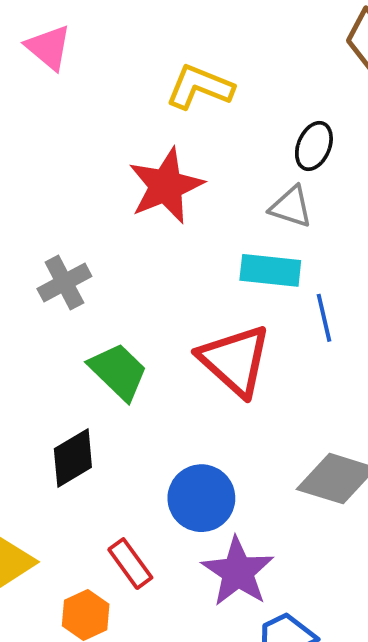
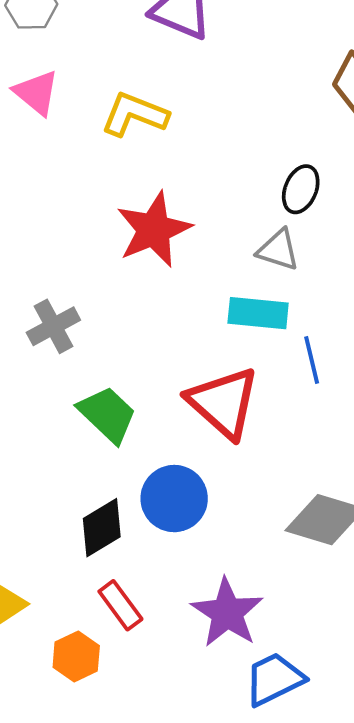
yellow L-shape: (200, 87) -> (135, 114), moved
black diamond: (73, 458) -> (102, 528), moved
blue circle: (201, 498) -> (174, 499), moved

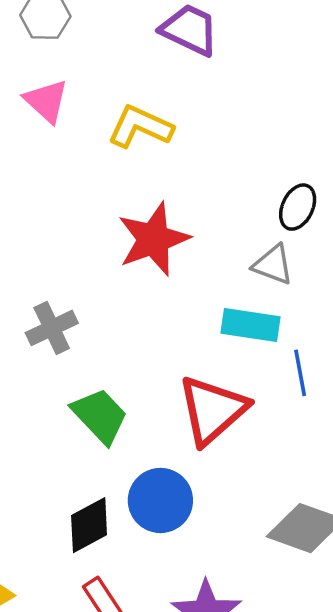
red triangle: (223, 403) -> (212, 410), turned 34

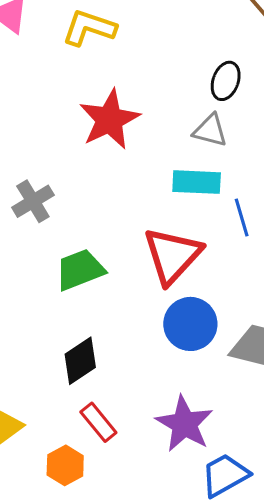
green trapezoid: (100, 416) -> (80, 270), turned -62
blue circle: (160, 500) -> (190, 324), moved

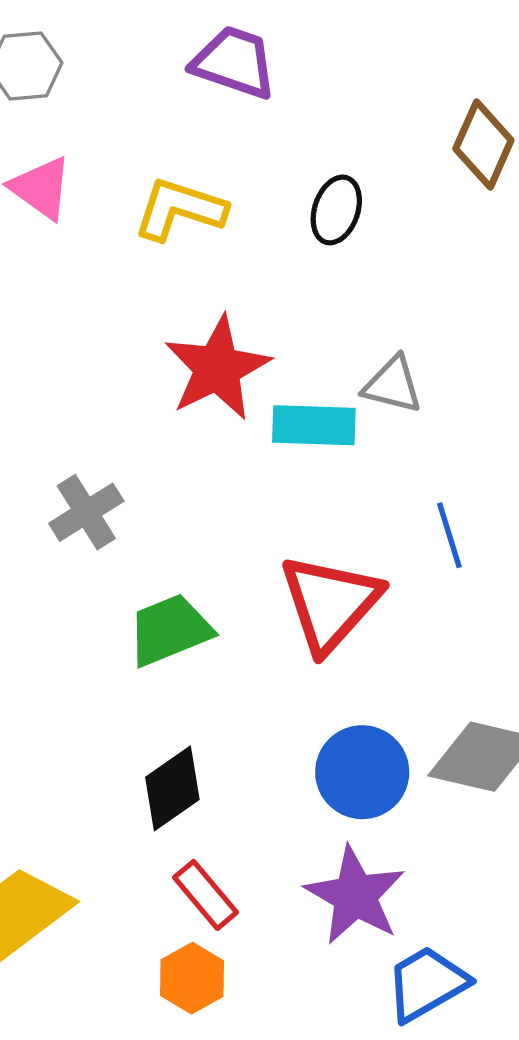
black ellipse: (226, 81) -> (336, 210), moved
cyan rectangle: (197, 182) -> (314, 425), moved
blue circle: (190, 324) -> (362, 772), moved
orange hexagon: (65, 465) -> (192, 978), moved

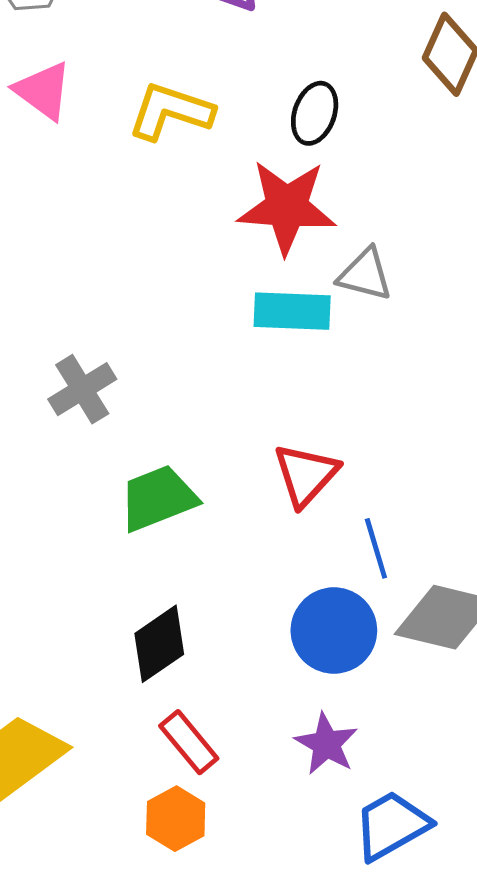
red star: (217, 368) -> (287, 207), moved, turned 30
blue line: (449, 535) -> (376, 548), moved
red triangle: (330, 603) -> (306, 475), size x0.7
purple star: (355, 896) -> (326, 744), size x0.7

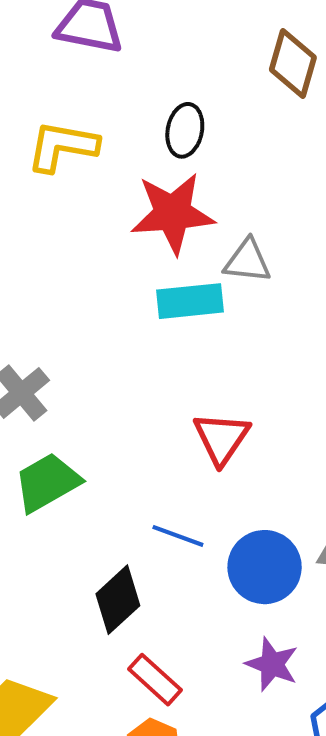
green trapezoid: (158, 498) -> (47, 482), moved
blue line: (376, 548) -> (178, 536), moved, turned -45

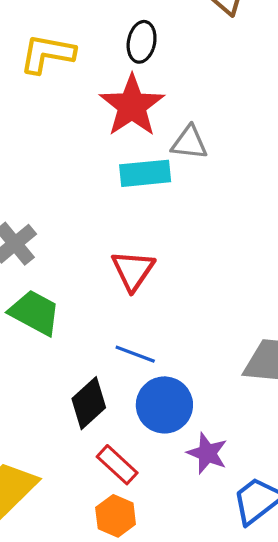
red star: (173, 213) -> (132, 106), turned -30
red triangle: (222, 438) -> (133, 270), moved
green trapezoid: (47, 482) -> (35, 313), turned 58
blue circle: (265, 567) -> (164, 405), moved

